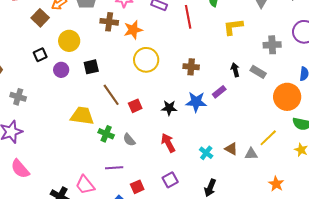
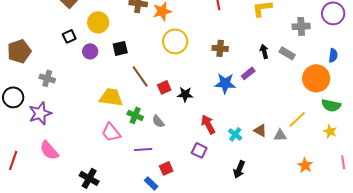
black star: (169, 108) -> (185, 94), moved
red arrow: (168, 143) -> (208, 124), moved
purple square: (170, 180) -> (199, 150), moved, turned -35
pink trapezoid: (85, 185) -> (111, 132), moved

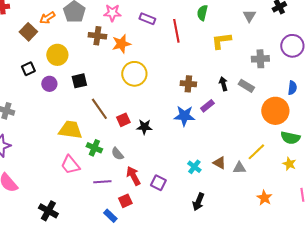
brown cross: (220, 48) -> (188, 84), moved
red arrow: (208, 124) -> (133, 176), moved

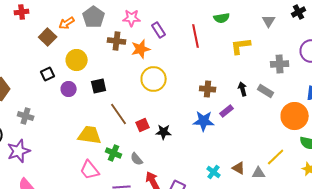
green semicircle: (202, 13) -> (222, 18), turned -112
purple rectangle: (147, 19) -> (159, 30), moved, turned 35

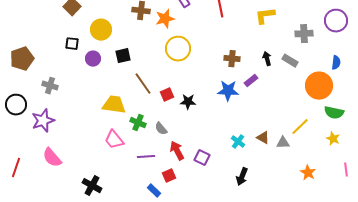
black square: (48, 74) -> (72, 44), turned 32

